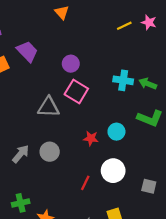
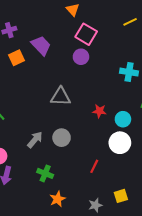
pink square: (76, 91) -> (86, 34), moved
red star: (91, 138) -> (99, 111), moved
white circle: (113, 171) -> (120, 143), moved
green cross: (21, 203) -> (45, 173), moved, turned 35

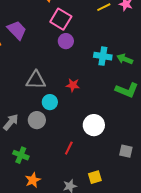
purple circle: (81, 57) -> (66, 41), moved
red star: (99, 111) -> (73, 85), moved
cyan circle: (123, 119) -> (50, 102), moved

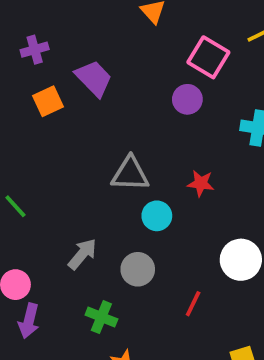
pink square: (61, 19) -> (208, 57), moved
gray circle: (37, 120) -> (138, 269), moved

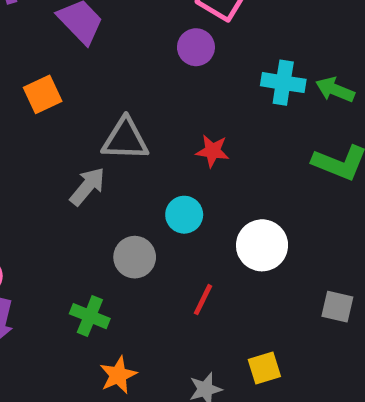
orange square: (48, 101) -> (43, 94), moved
cyan circle: (157, 216) -> (184, 215), moved
gray arrow: (82, 254) -> (87, 186), moved

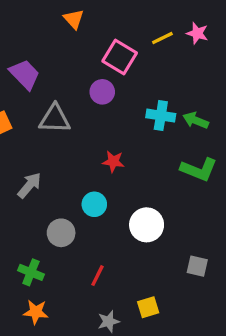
gray triangle: (125, 139) -> (55, 119), moved
red line: (203, 300) -> (97, 276), moved
orange star: (118, 375) -> (36, 312), moved, turned 30

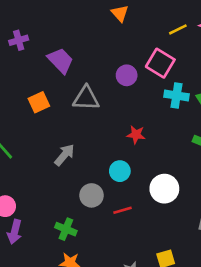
orange triangle: (74, 19) -> (120, 13), moved
pink square: (120, 57) -> (160, 63), moved
red line: (97, 276) -> (123, 210), moved, turned 48

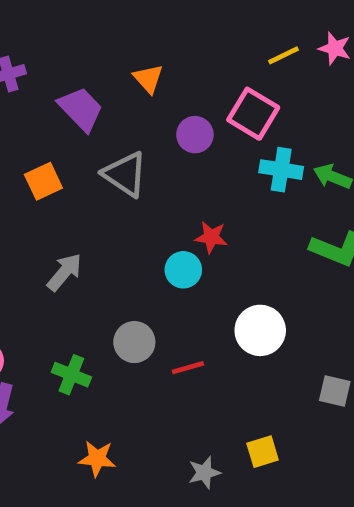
orange triangle: (120, 13) -> (148, 79), moved
gray triangle: (86, 98) -> (125, 174), turned 32
gray arrow: (65, 155) -> (64, 272), moved
cyan circle: (120, 171) -> (183, 270), moved
green cross: (66, 229) -> (71, 375), moved

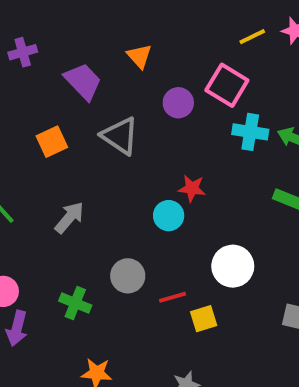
yellow square: (263, 452) -> (204, 319), moved

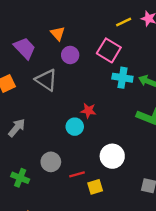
purple circle: (178, 103) -> (70, 55), moved

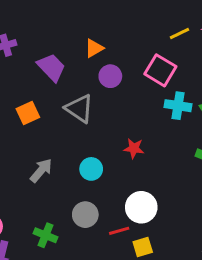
orange triangle: (58, 33) -> (94, 48), turned 42
cyan circle: (75, 127) -> (91, 169), moved
white circle: (112, 156) -> (141, 207), moved

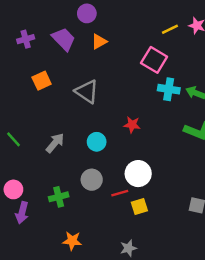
purple trapezoid: (51, 67) -> (64, 39), moved
purple circle: (110, 76) -> (87, 13), moved
orange square: (28, 113) -> (42, 81), moved
green cross: (46, 235) -> (59, 197), turned -36

